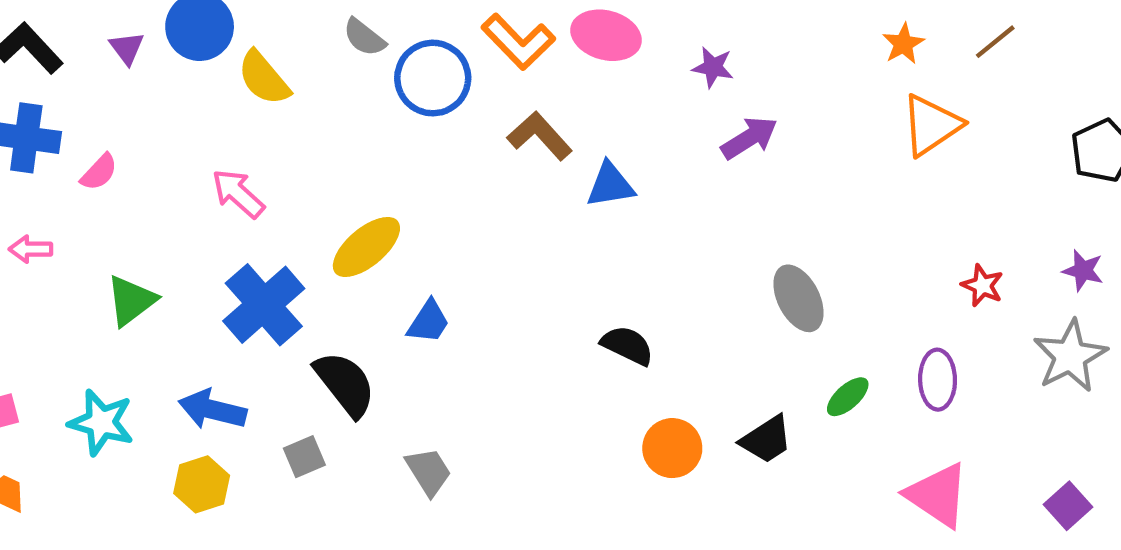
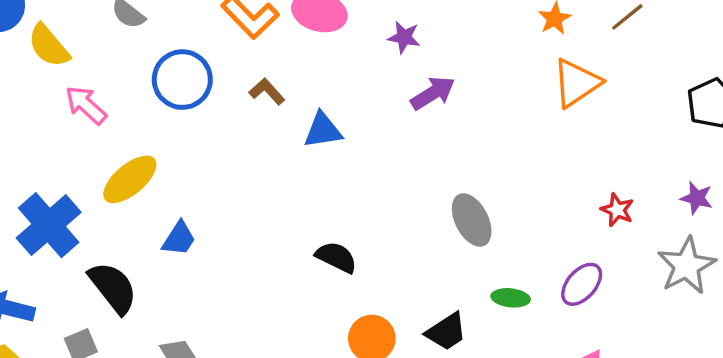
blue circle: (433, 78) -> (182, 80), moved
brown L-shape: (540, 136) -> (267, 91), size x0.7
pink arrow: (238, 194) -> (86, 105), moved
purple ellipse: (938, 380) -> (582, 284), turned 42
green ellipse: (848, 397) -> (511, 298), turned 48

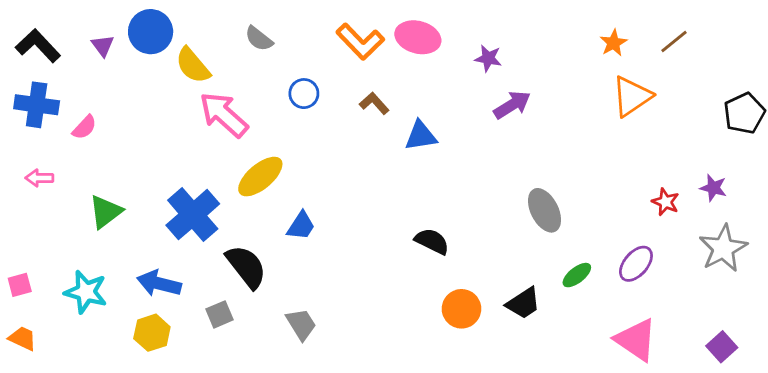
blue circle: (182, 80) -> (304, 94), size x0.6
pink arrow: (86, 105) -> (224, 115), size x1.4
purple star: (697, 198) -> (713, 188), moved
green ellipse: (511, 298) -> (577, 275), turned -44

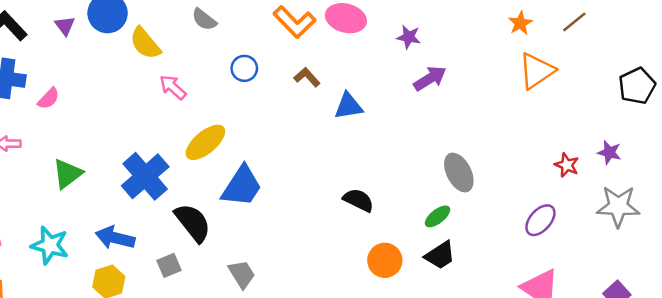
pink arrow: (224, 115) -> (173, 87), size x0.6
blue trapezoid: (301, 226) -> (242, 186), size x1.6
gray star: (723, 248) -> (618, 206), turned 30
green ellipse: (577, 275) -> (438, 216), moved

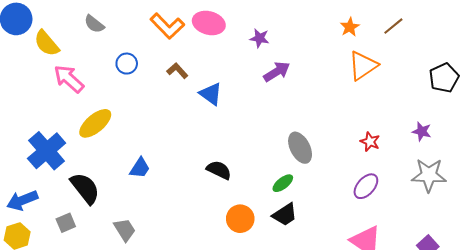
pink arrow: (173, 87) -> (69, 79), size x1.4
blue triangle: (348, 106) -> (211, 94), turned 45
red star: (567, 165) -> (370, 142), moved
blue trapezoid: (242, 186) -> (140, 168), moved, size x0.6
blue arrow: (115, 238) -> (22, 200), turned -36

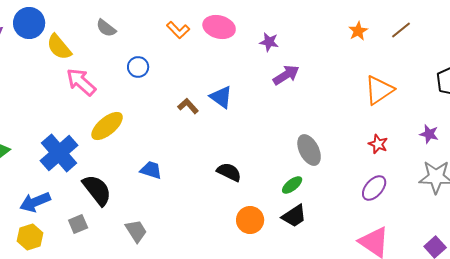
orange L-shape: (167, 26) -> (178, 30), size x0.7
orange triangle: (363, 66) -> (379, 90), moved
brown L-shape: (177, 71) -> (188, 106), moved
blue trapezoid: (140, 168) -> (151, 170), turned -105

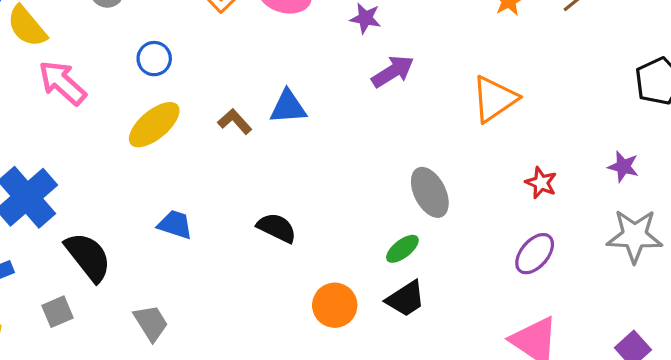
orange triangle: (379, 90) -> (494, 99), moved
blue triangle: (221, 97) -> (288, 107), turned -40
yellow ellipse: (107, 126) -> (154, 125), moved
black semicircle: (229, 172) -> (277, 228), moved

